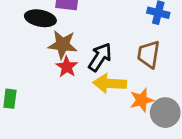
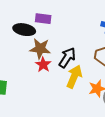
yellow arrow: (110, 83) -> (74, 77), turned 110

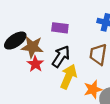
purple rectangle: (43, 19) -> (60, 28), moved
black ellipse: (24, 30) -> (15, 41), moved, turned -45

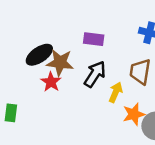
red star: (35, 64) -> (51, 82), moved
yellow arrow: (68, 77) -> (116, 92), moved, size x0.7

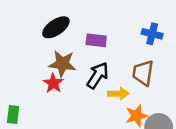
black ellipse: (39, 55) -> (56, 27), moved
yellow arrow: (116, 92) -> (118, 94), turned 66

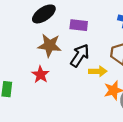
red star: (53, 83) -> (40, 75), moved

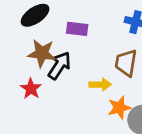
black arrow: (80, 55) -> (59, 66), moved

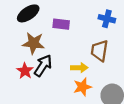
black arrow: (59, 66) -> (43, 66), moved
orange star: (119, 108) -> (82, 87), moved

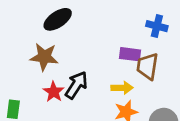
purple rectangle: (61, 24) -> (130, 54), moved
brown star: (33, 43) -> (44, 57), moved

